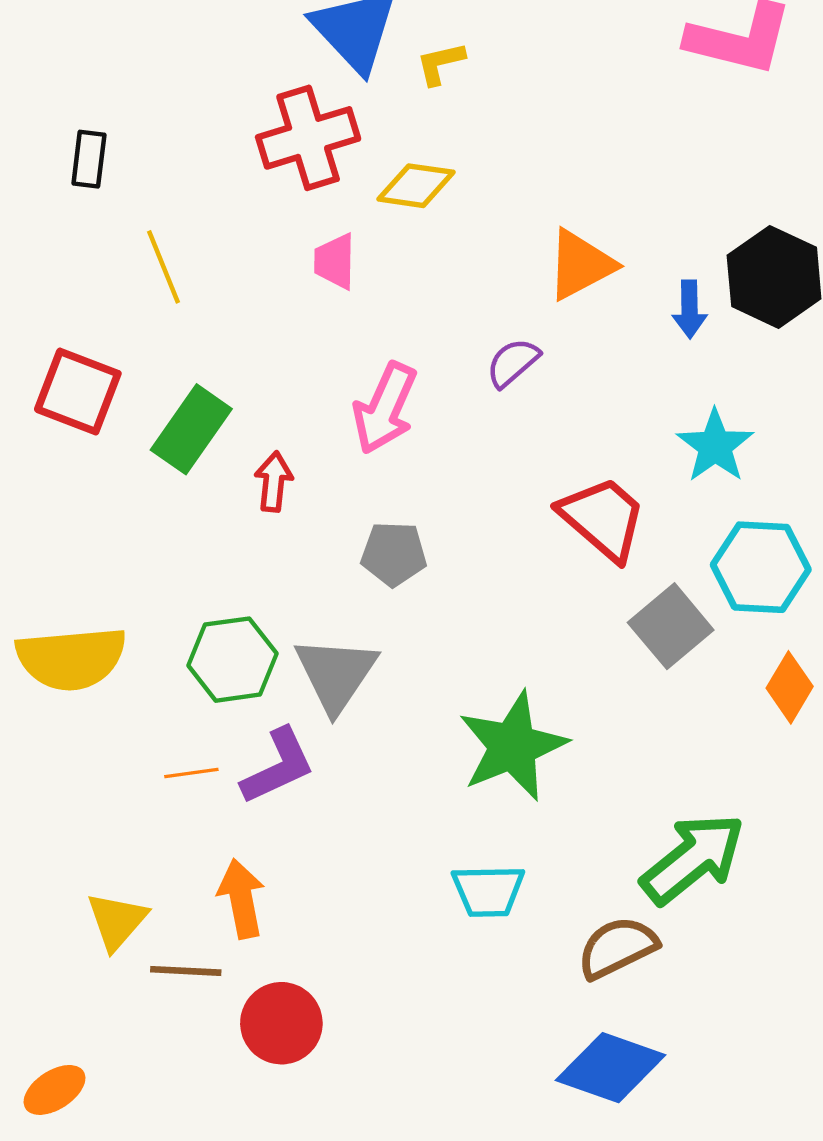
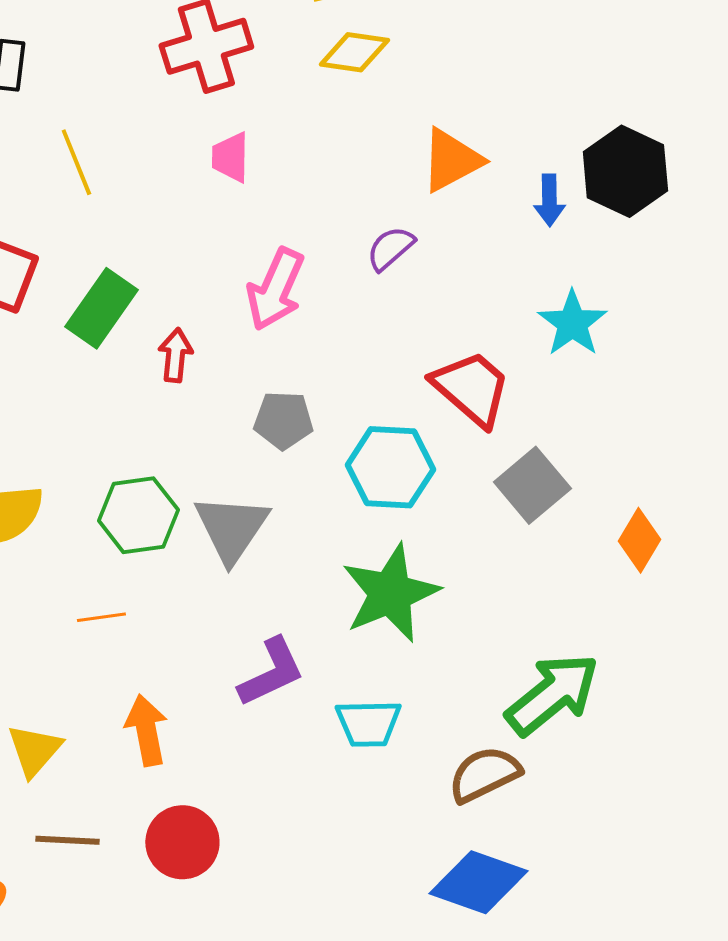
yellow diamond: (416, 186) -> (354, 52), moved
cyan hexagon: (761, 567) -> (390, 467), moved
purple L-shape: (278, 766) -> (271, 672), moved
brown line: (186, 971) -> (67, 840), moved

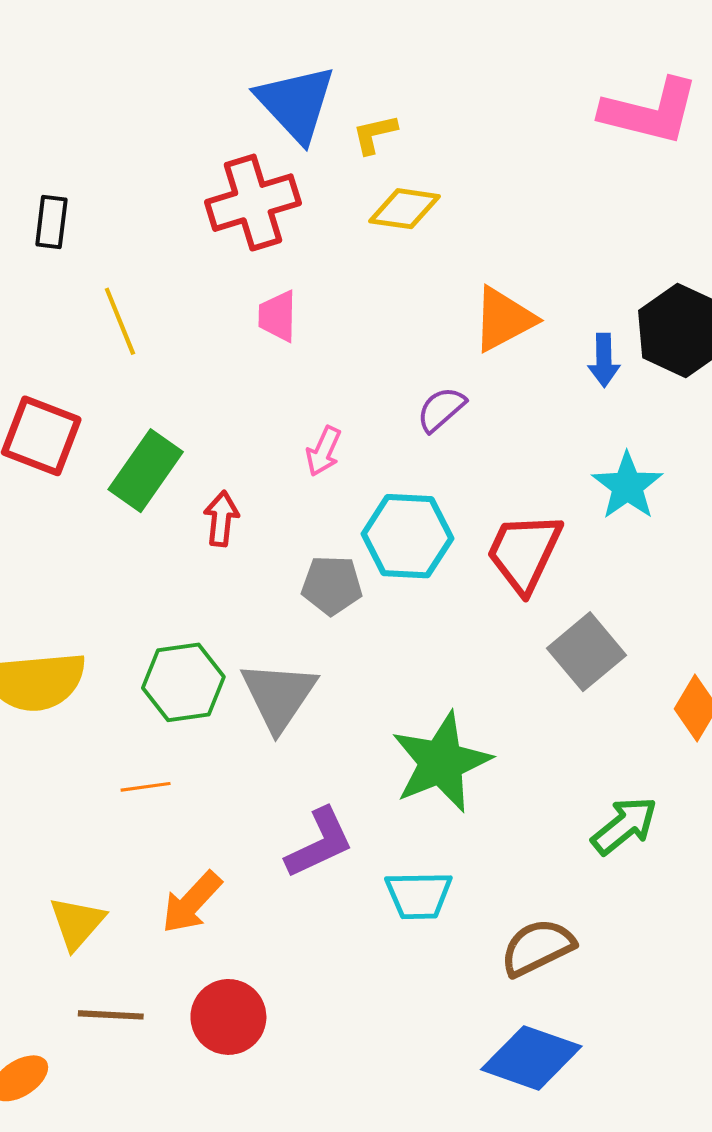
pink arrow: (275, 289) -> (324, 451), size x0.6
red trapezoid: (471, 388) -> (524, 552), turned -106
cyan hexagon: (390, 467) -> (407, 536), moved
green arrow: (552, 694) -> (624, 826), moved, size x0.7
orange arrow: (146, 730) -> (192, 902), turned -126

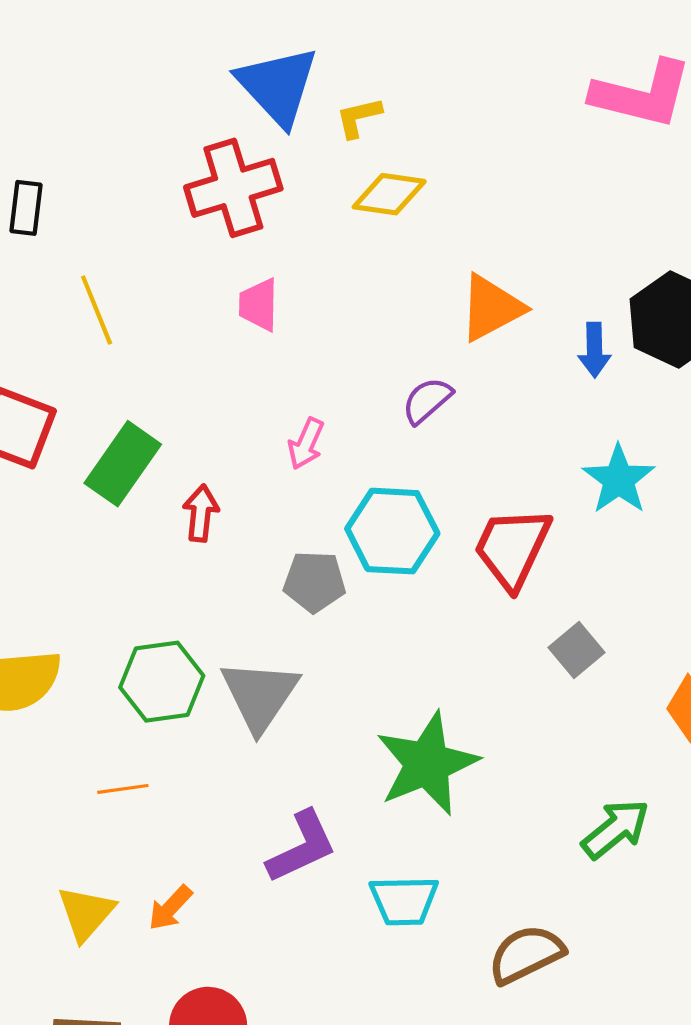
gray square: (587, 652) -> (577, 650), size x0.7
orange arrow: (192, 902) -> (170, 908), size x0.7
yellow triangle: (77, 923) -> (86, 913), moved

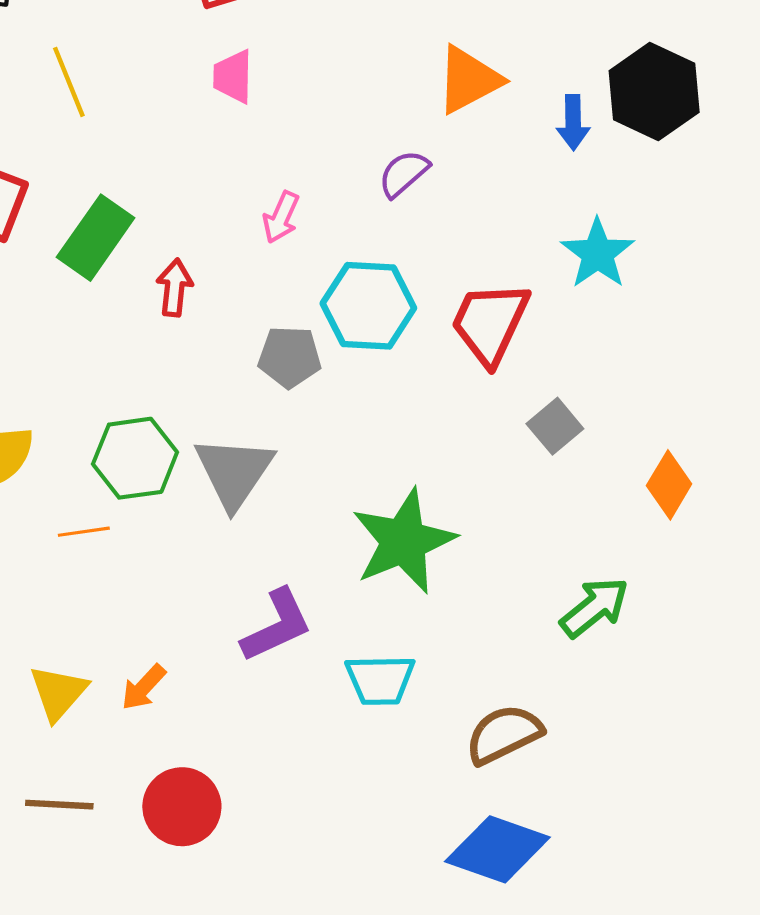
orange line: (123, 789) -> (84, 532), moved

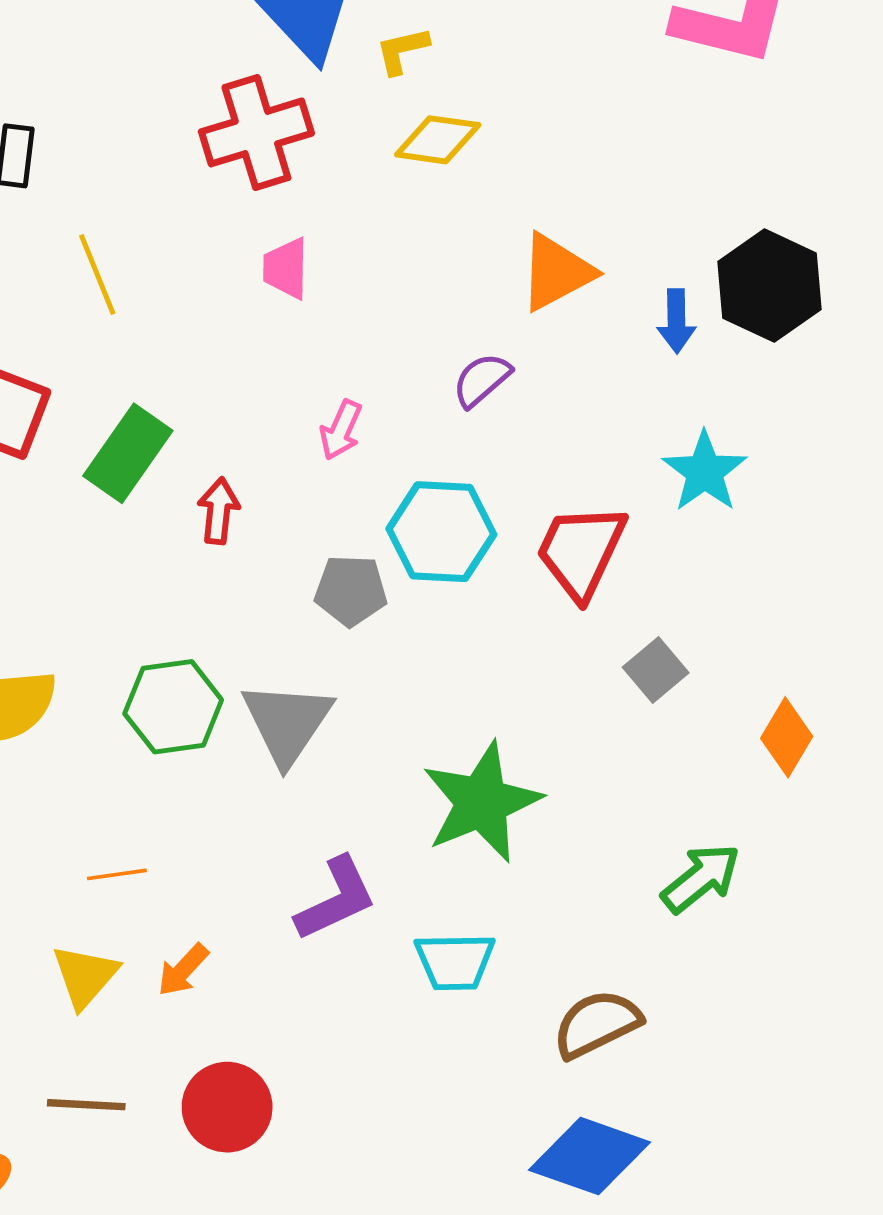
orange line: (84, 532) -> (117, 874), moved

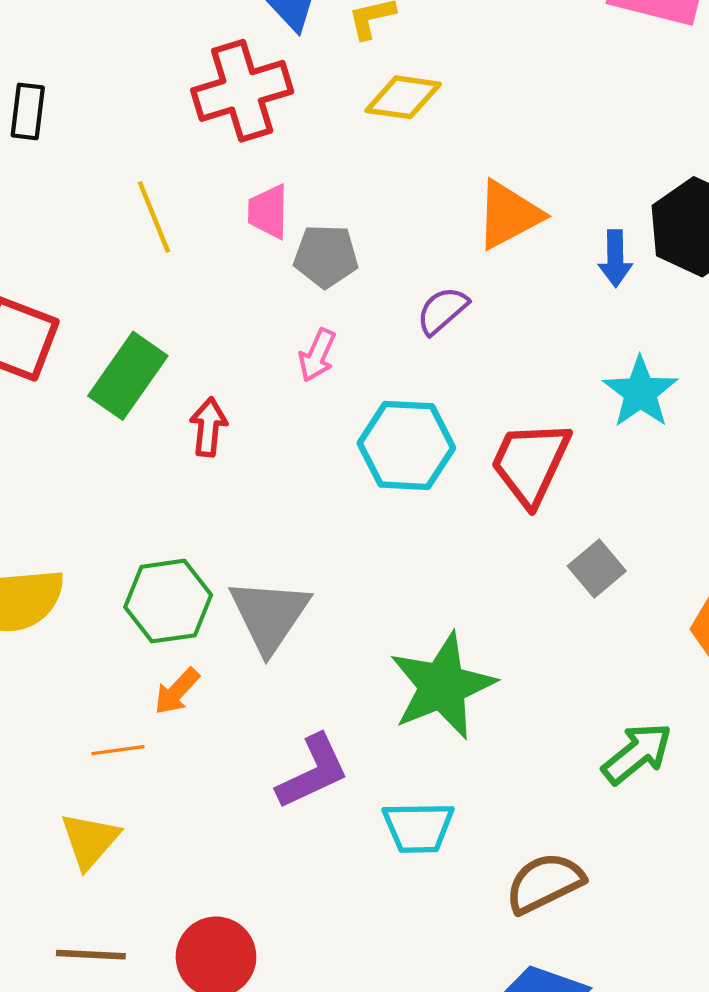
yellow line: (97, 275) -> (154, 217), moved
gray pentagon: (351, 590) -> (326, 256), moved
orange arrow: (183, 970) -> (177, 691), moved

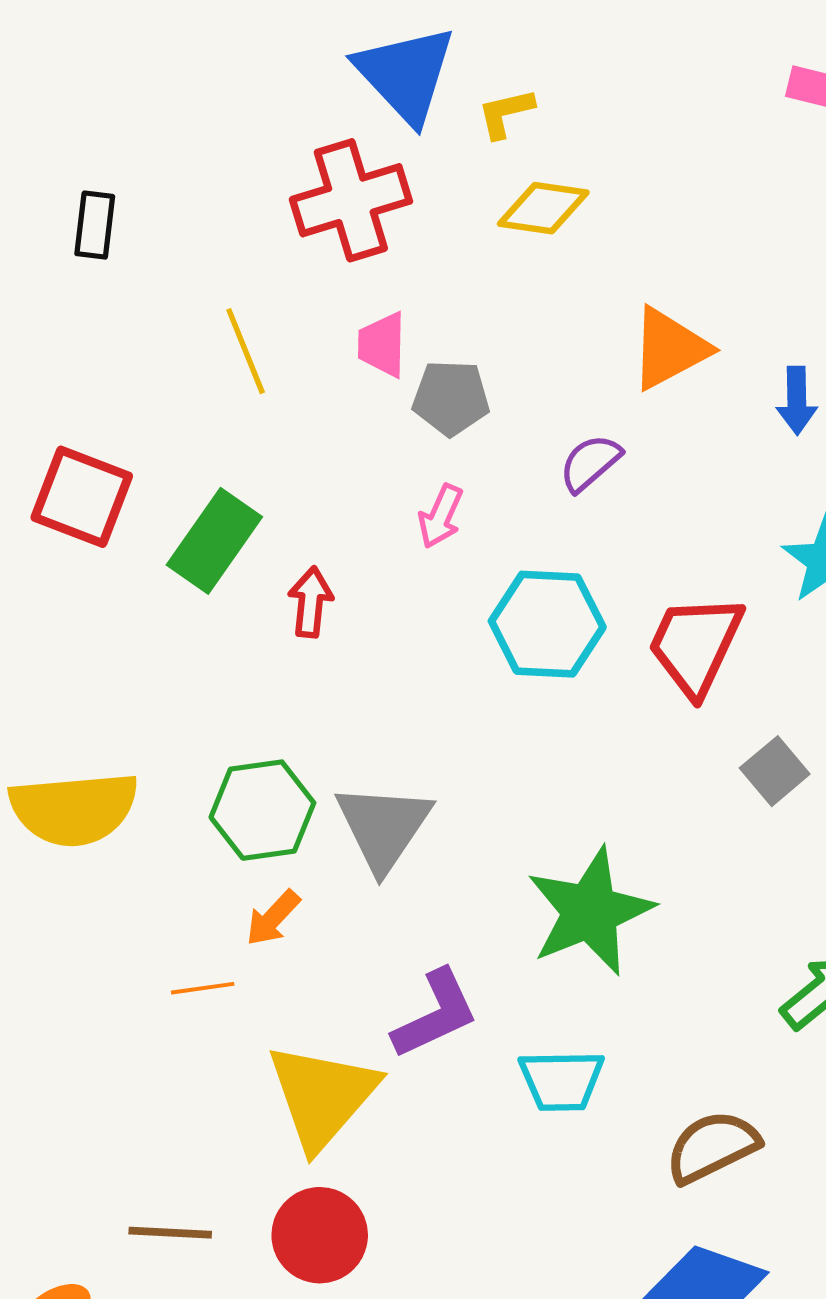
yellow triangle: (90, 840) -> (322, 1096), moved, size x1.6

